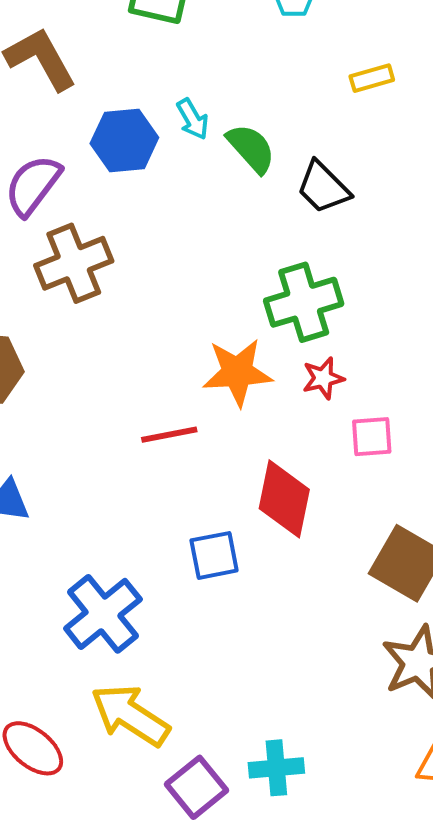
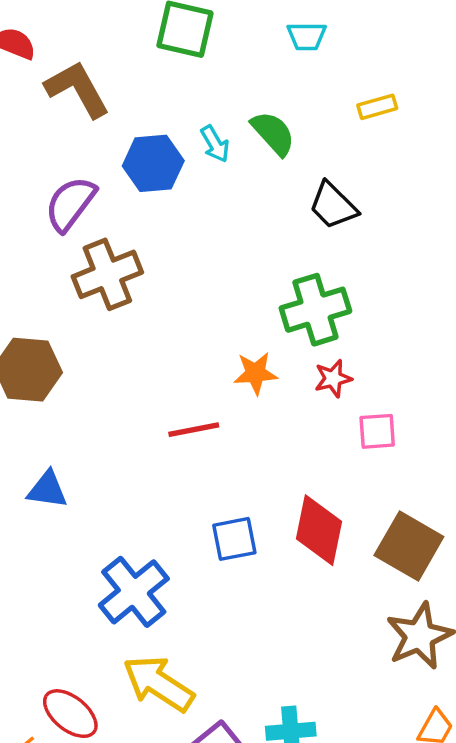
green semicircle: (251, 148) -> (273, 133), moved
orange star: (237, 372) -> (255, 373), size x0.7
red diamond: (284, 499) -> (319, 530), moved

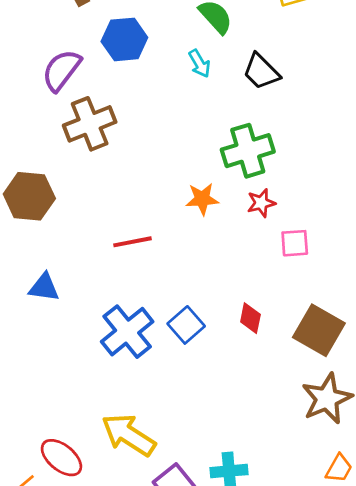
cyan arrow: (215, 144) -> (200, 64), moved
red line: (194, 430) -> (133, 242), moved
red diamond: (319, 530) -> (250, 318), size x0.6
blue square: (234, 539) -> (186, 325), turned -30
blue cross: (134, 592) -> (127, 332), moved

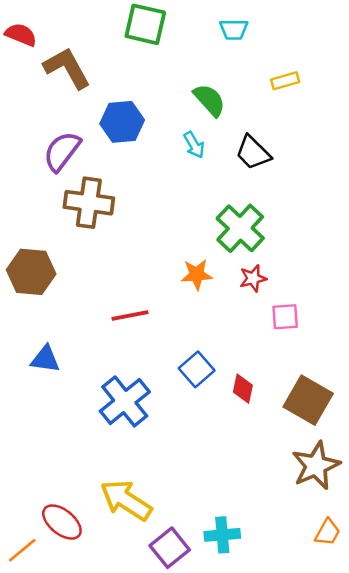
brown cross: (90, 124) -> (89, 203), turned 30
green cross: (248, 151) -> (240, 228), turned -30
blue square: (186, 325) -> (197, 369), moved

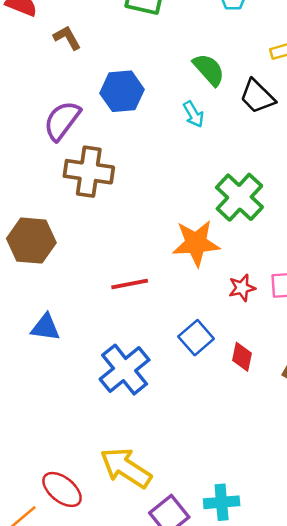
brown L-shape: (67, 68) -> (67, 38), size x0.6
black trapezoid: (253, 153) -> (257, 96), moved
orange star: (197, 274) -> (196, 243), size x1.5
red star: (253, 278) -> (242, 288), moved

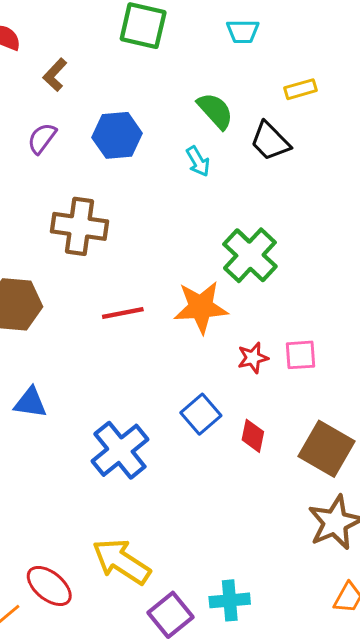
brown L-shape: (67, 38) -> (55, 75), turned -108
purple semicircle: (62, 121) -> (42, 138), moved, size x0.7
red line: (130, 284) -> (123, 313), moved

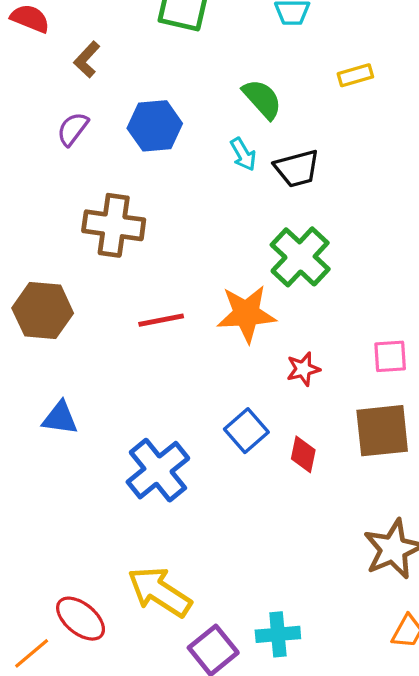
black trapezoid: (270, 141) -> (297, 168), moved, turned -60
pink square: (300, 355) -> (390, 356), moved
brown square: (326, 449) -> (382, 431), moved, turned -36

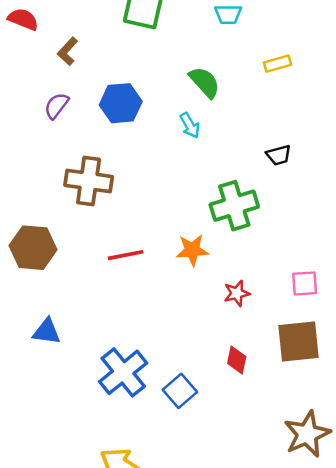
black trapezoid: (297, 168) -> (279, 155), moved, size x0.7
green cross: (300, 257) -> (234, 206), turned 30
orange star: (246, 314) -> (192, 250), size x0.7
blue square: (246, 431) -> (180, 391), moved

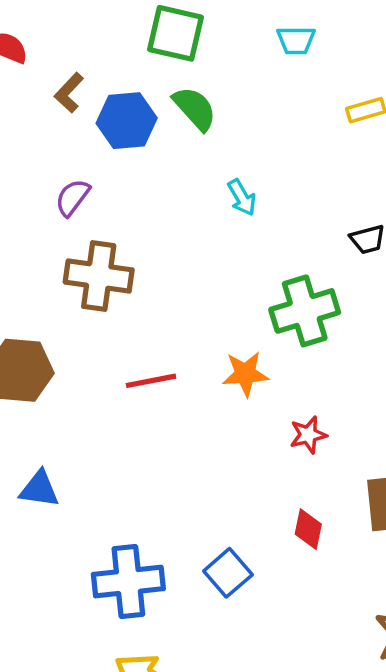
green semicircle: (205, 82) -> (195, 108), moved
blue hexagon: (121, 103) -> (127, 121), moved
purple semicircle: (56, 106) -> (73, 197), moved
blue cross: (123, 372) -> (128, 582), moved, turned 33

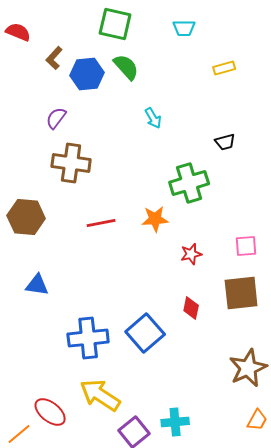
blue square: (228, 573) -> (145, 333), size x1.4

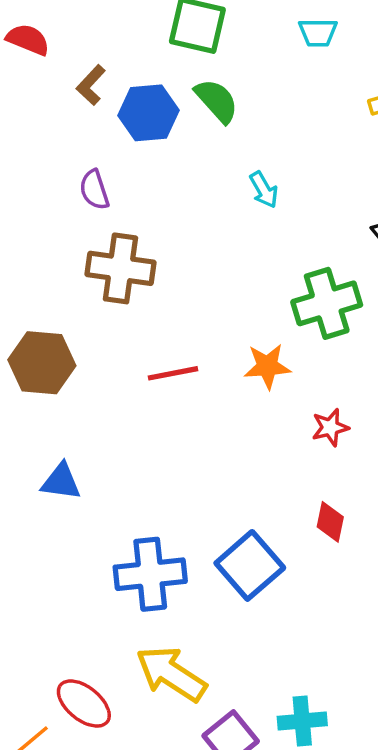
purple semicircle: (56, 118) -> (94, 190), turned -55

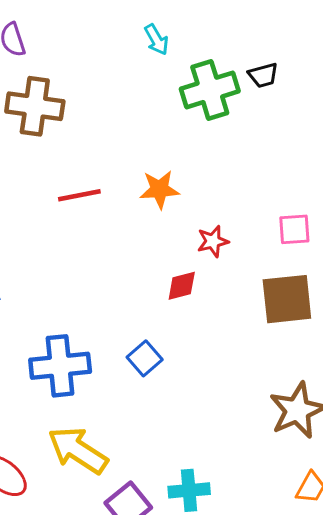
green cross: (327, 303) -> (210, 90), moved
red diamond: (330, 522) -> (182, 286), moved, turned 64
blue square: (250, 565) -> (145, 358), size x0.6

